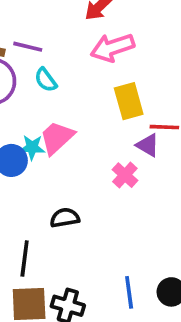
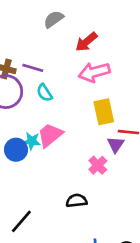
purple triangle: (148, 145) -> (116, 145), turned 30
black semicircle: (65, 218) -> (77, 201), moved
black line: (25, 258) -> (21, 221), turned 30

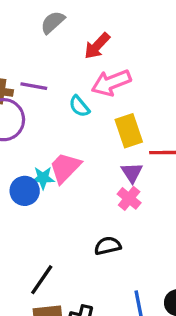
cyan semicircle: (44, 93) -> (79, 106), moved
purple triangle: (116, 145) -> (132, 173), moved

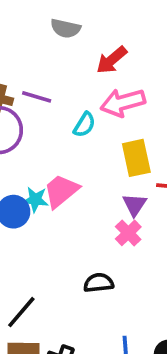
gray semicircle: (53, 22) -> (66, 28), turned -132
cyan semicircle: (79, 106) -> (84, 125), turned -115

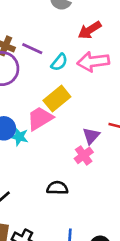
cyan semicircle: (84, 125) -> (59, 62), moved
yellow rectangle: (136, 158) -> (57, 99), moved, turned 55
cyan star: (35, 200) -> (19, 137), moved

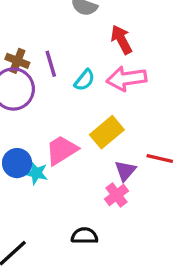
red arrow: (90, 30) -> (121, 40), turned 95
purple line: (32, 49) -> (51, 64), turned 50
yellow rectangle: (57, 99) -> (107, 132), moved

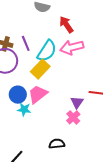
cyan semicircle: (84, 80) -> (47, 51), size x1.6
yellow rectangle: (107, 132) -> (40, 69), moved
blue circle: (17, 163) -> (18, 95), moved

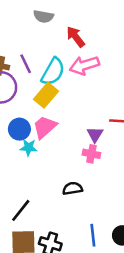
pink cross: (73, 117) -> (91, 154), turned -32

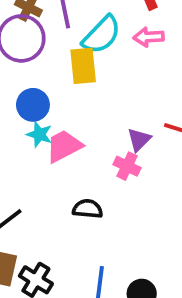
pink arrow: (84, 65) -> (149, 37), size x0.7
yellow rectangle: (46, 95) -> (83, 66), turned -60
pink trapezoid: (45, 127) -> (64, 146), moved

